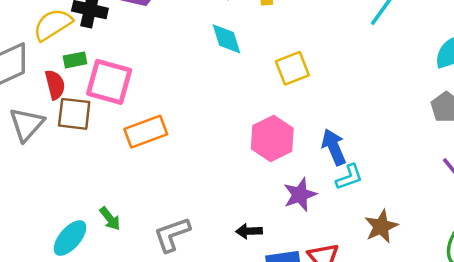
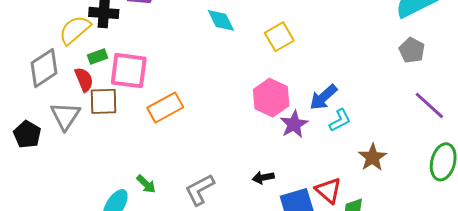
blue arrow: (334, 147) -> (323, 97), turned -100
purple star: (300, 195) -> (294, 124), moved

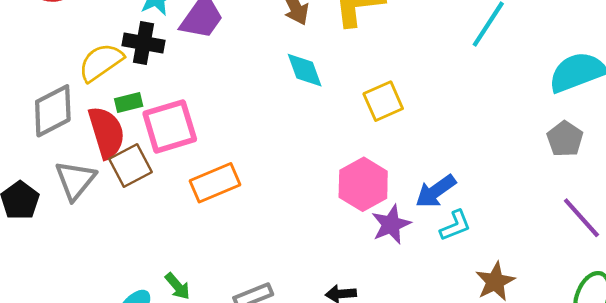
pink square: (129, 71) -> (170, 126), turned -30
red semicircle: (84, 80) -> (106, 132), size x1.5
brown square: (103, 101) -> (130, 165), turned -32

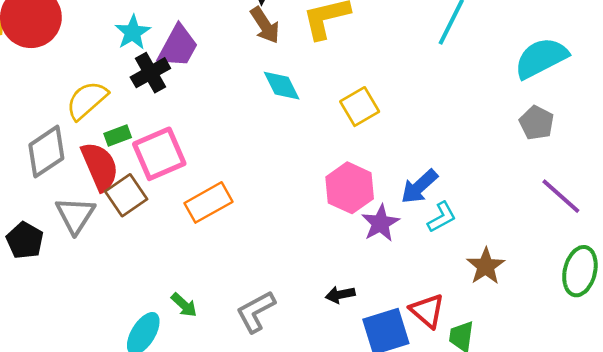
black cross: (143, 43) -> (150, 73), moved, turned -33

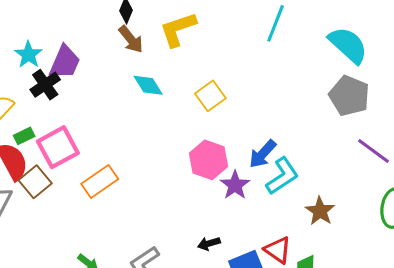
cyan semicircle: (541, 58) -> (348, 45), turned 75
gray pentagon: (537, 123) -> (349, 96), size x1.5
cyan L-shape: (442, 217) -> (282, 176), size x1.5

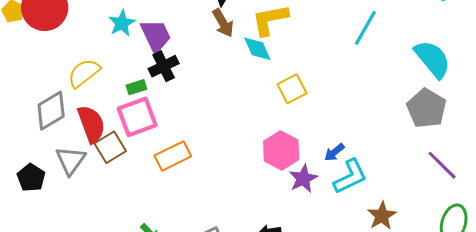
purple trapezoid: (65, 62) -> (156, 36), turned -57
black cross: (45, 85) -> (164, 66), moved
cyan diamond: (148, 85) -> (257, 49), moved
green rectangle: (24, 136) -> (136, 87), moved
blue arrow: (263, 154) -> (334, 152), size x0.7

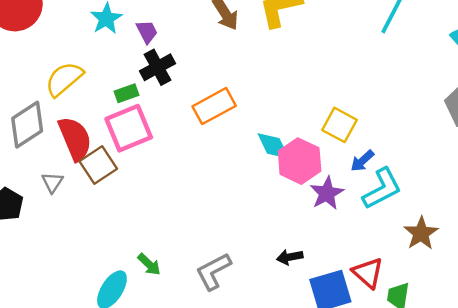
purple trapezoid: (156, 36) -> (147, 32), size x0.6
cyan diamond: (257, 49) -> (273, 146), moved
yellow square: (292, 89) -> (340, 125), moved, turned -32
orange rectangle: (173, 156) -> (214, 106), moved
gray triangle: (71, 160) -> (52, 182), size x0.6

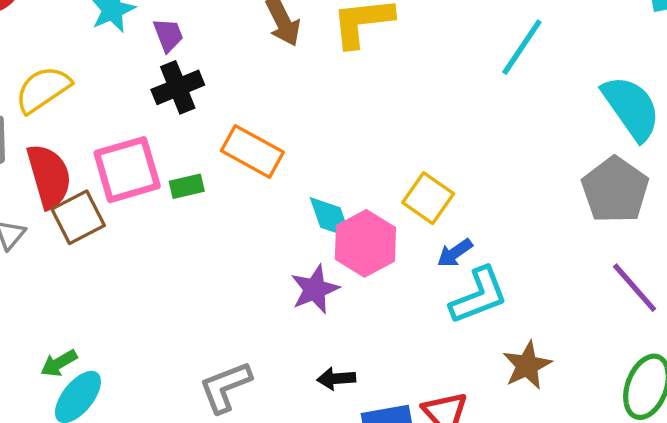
green rectangle: (127, 93) -> (187, 186), moved
orange rectangle: (214, 106) -> (252, 151), turned 51
purple star: (327, 193) -> (315, 289), moved
green arrow: (149, 264) -> (59, 363), moved, turned 100

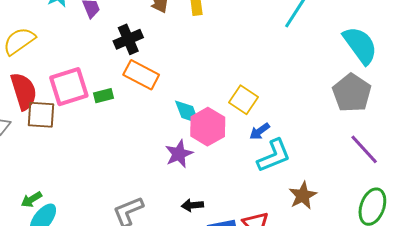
black cross: (178, 87) -> (128, 39), moved
brown square: (78, 217) -> (41, 115), turned 32

